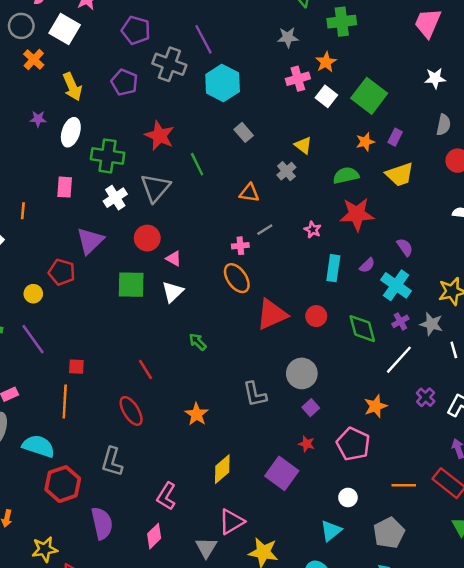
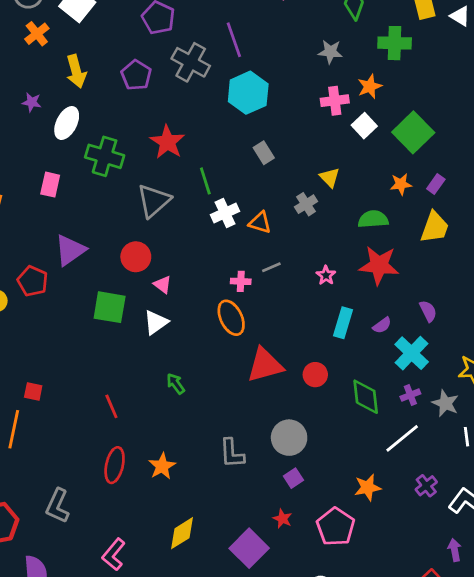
yellow trapezoid: (400, 174) -> (435, 227), turned -60
white cross: (115, 198) -> (225, 213), moved
red ellipse: (131, 411) -> (115, 465), moved, turned 36

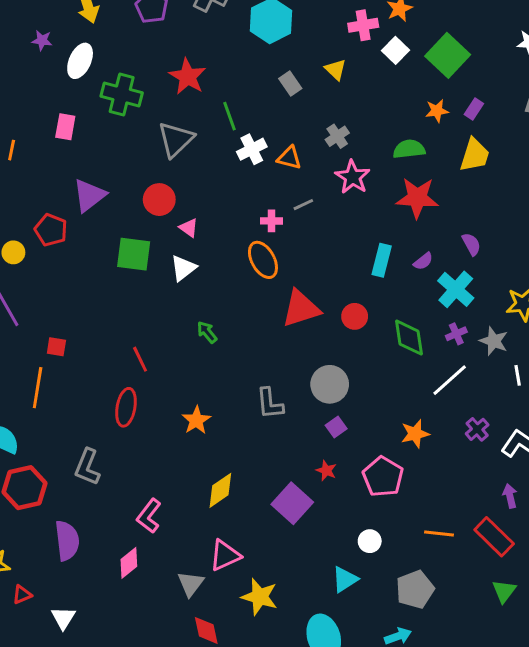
yellow triangle: (330, 178) -> (336, 70), moved
pink star: (326, 275) -> (352, 177), moved, size x1.6
red ellipse: (115, 465) -> (126, 407), moved

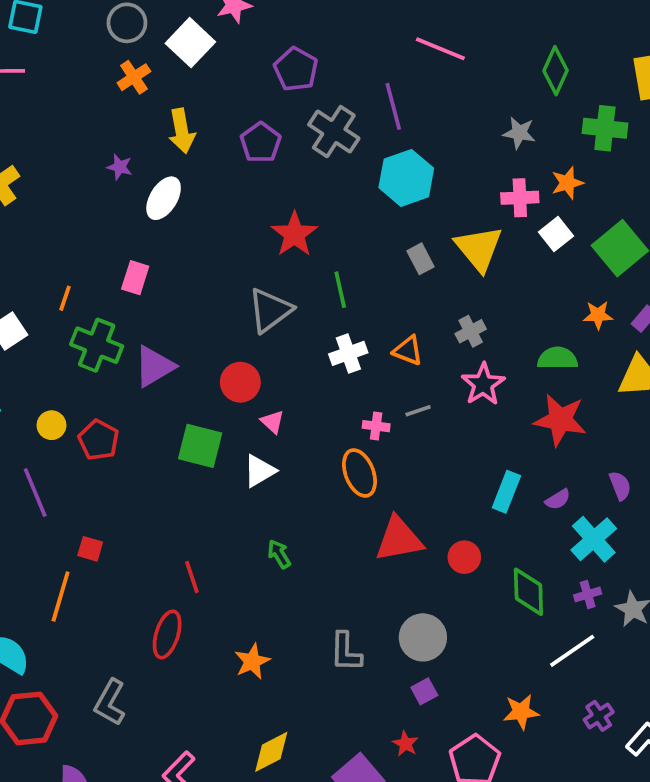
yellow triangle: (336, 70) -> (479, 248), size x1.8
green cross: (122, 94) -> (97, 345), moved
white cross: (252, 149) -> (348, 353), moved
red pentagon: (51, 230) -> (99, 440), moved

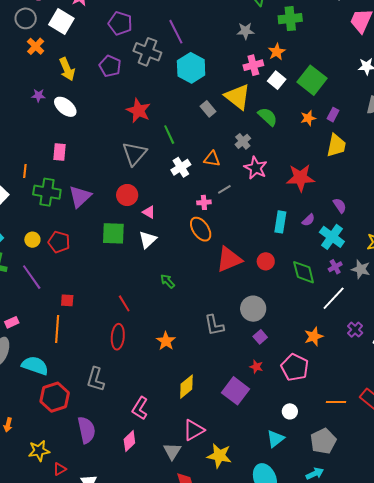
white ellipse: (164, 198) -> (65, 107), turned -70
green semicircle: (558, 358) -> (268, 117), moved, turned 55

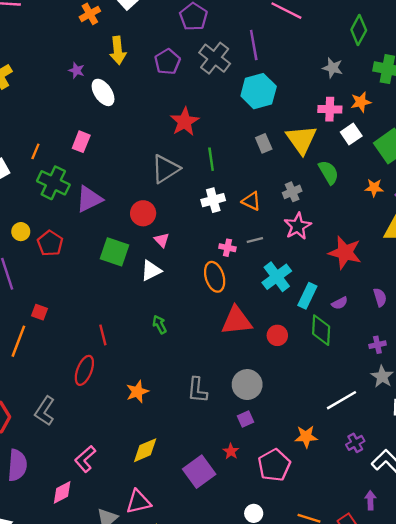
cyan cross: (332, 237) -> (277, 277), moved
purple cross: (335, 267) -> (377, 345), moved
green diamond: (304, 272) -> (321, 330), moved

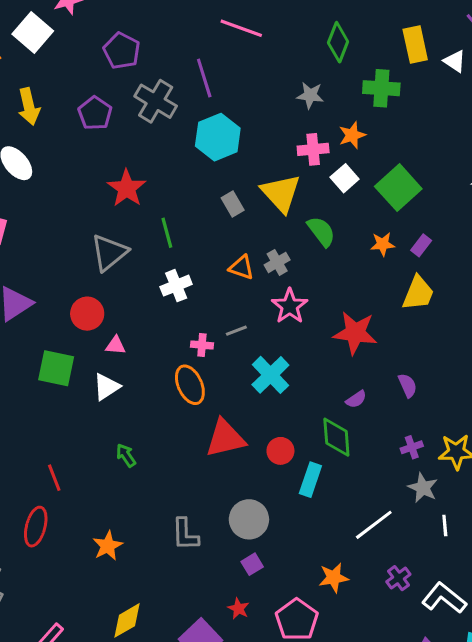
orange triangle: (251, 201) -> (241, 268), moved
pink triangle: (162, 240) -> (116, 345), turned -35
cyan rectangle: (307, 296) -> (310, 480), moved

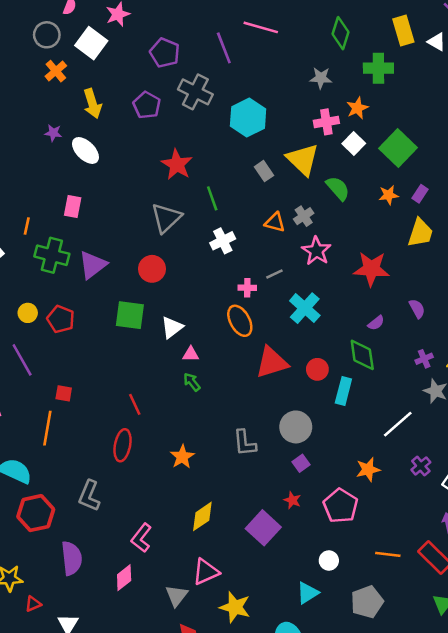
purple line: (204, 78) -> (224, 48), moved
pink triangle: (116, 345) -> (191, 354), moved

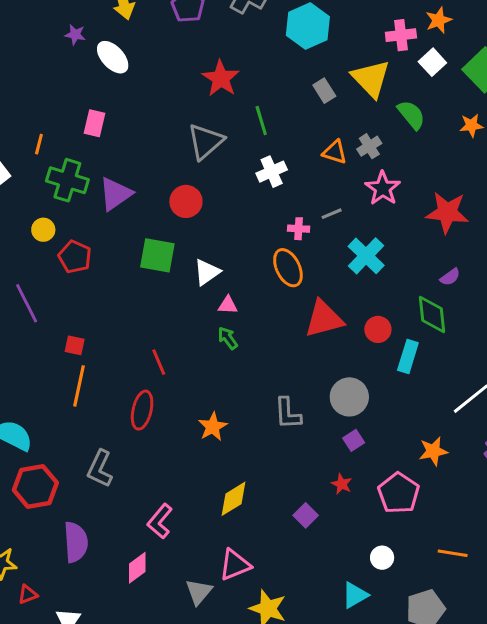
yellow circle: (28, 313) -> (43, 230), moved
orange line: (47, 428) -> (79, 386), moved
purple square: (263, 528) -> (306, 515), size x0.6

